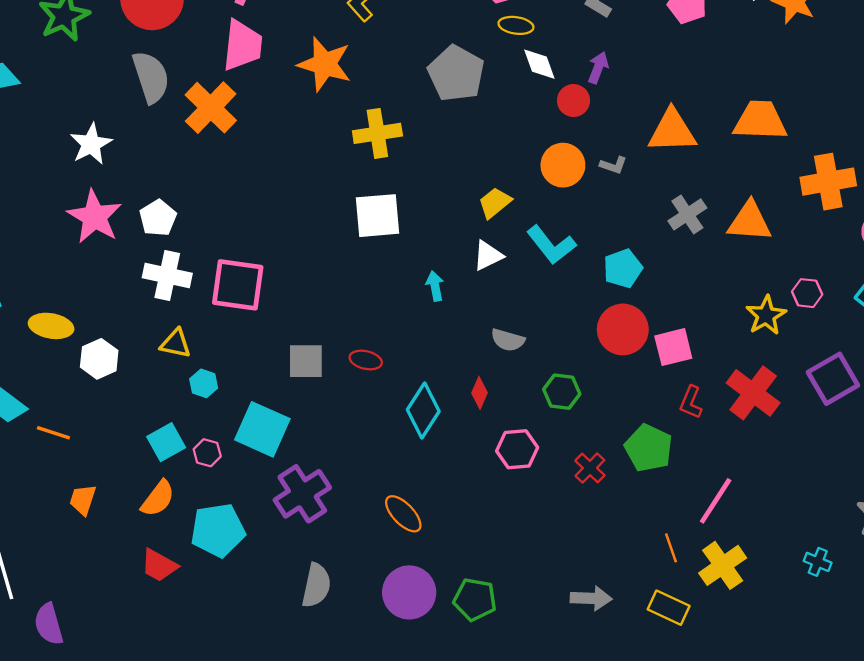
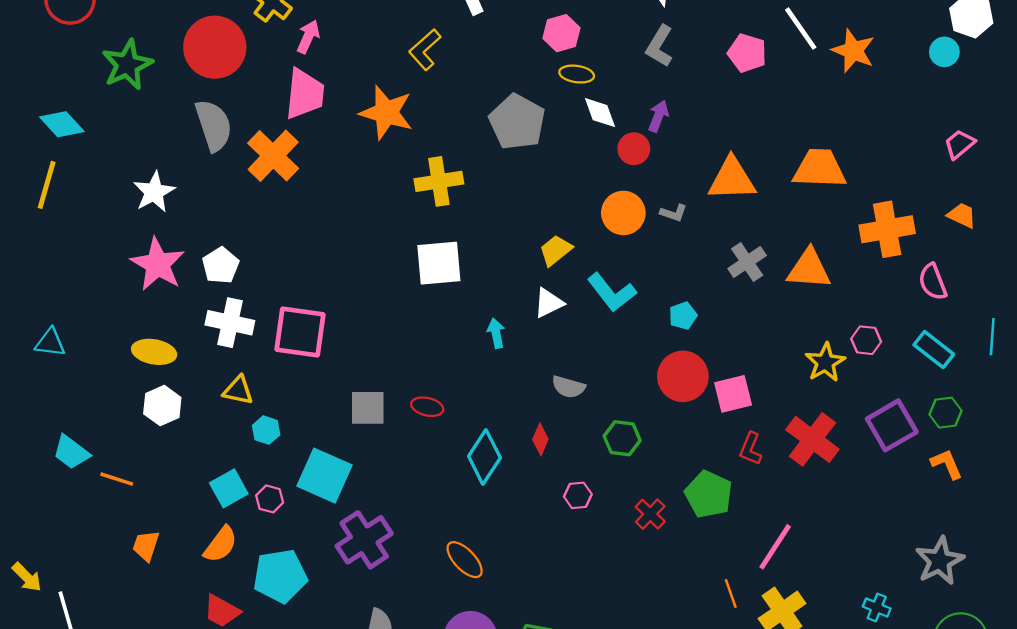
cyan pentagon: (623, 268) -> (683, 316), size x0.7
yellow ellipse: (51, 326) -> (154, 352), moved
pink hexagon: (517, 449) -> (578, 495), size x0.7

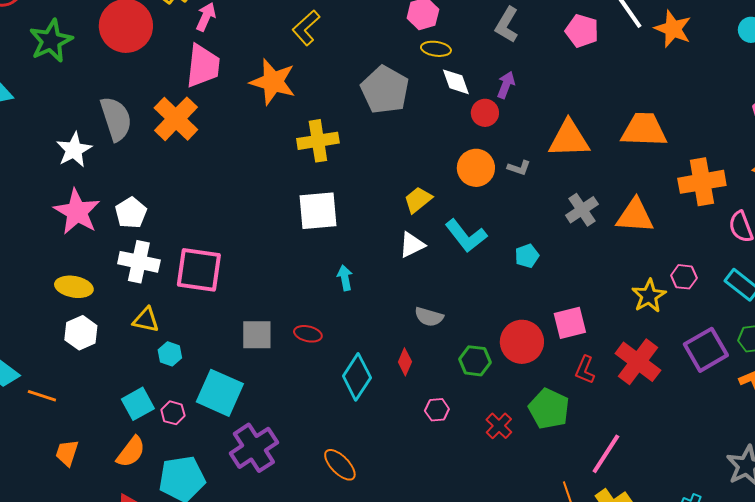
gray semicircle: (214, 125) -> (116, 119), moved
cyan arrow: (496, 333) -> (345, 278), moved
red circle: (683, 376) -> (522, 342), moved

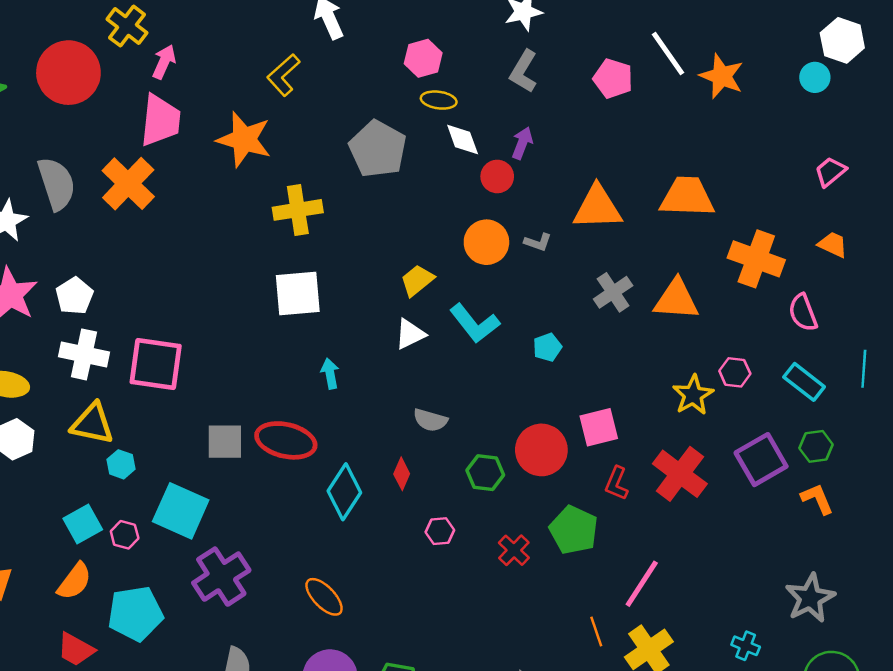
orange cross: (702, 182) -> (756, 259), turned 30
yellow triangle: (146, 320) -> (92, 424), size x1.4
red ellipse: (308, 334) -> (286, 440), size x1.8

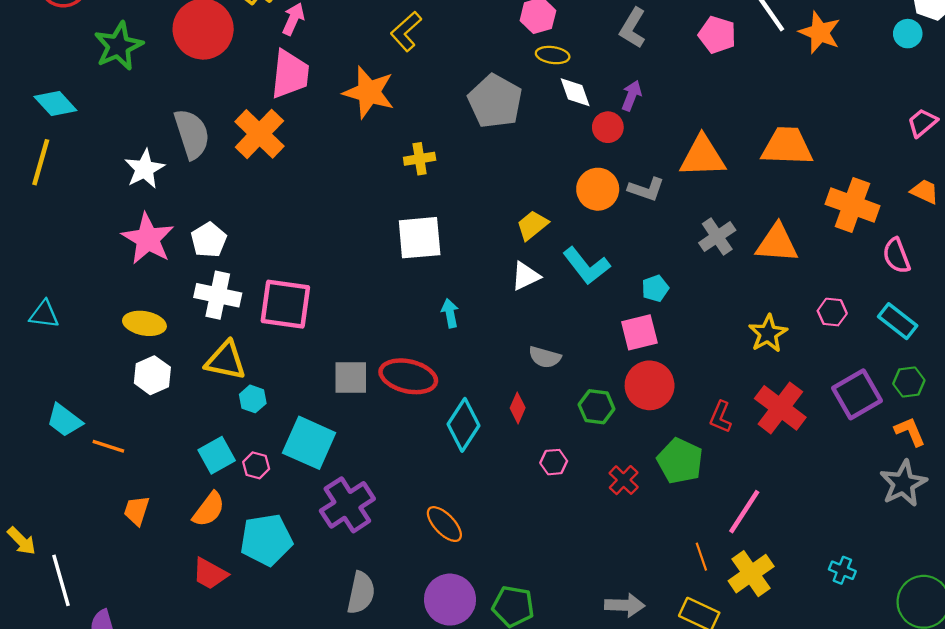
yellow cross: (298, 210) -> (420, 159), size x0.7
gray L-shape: (538, 242) -> (646, 189), size x1.4
yellow star: (693, 395) -> (768, 333), moved
pink square: (599, 427) -> (639, 332), moved
gray star: (810, 598) -> (903, 483), moved

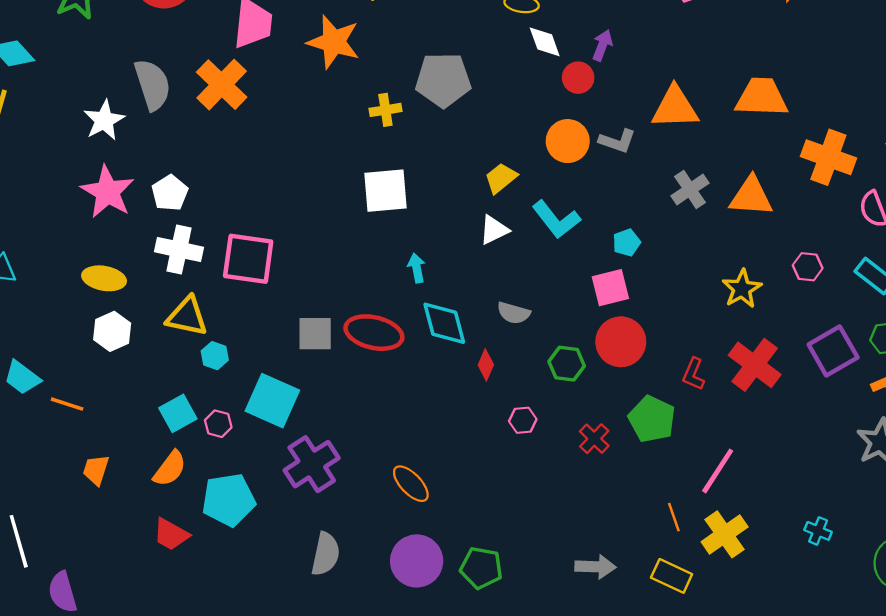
gray pentagon: (495, 101) -> (443, 80), moved, turned -30
cyan diamond: (464, 425) -> (444, 323), moved, turned -48

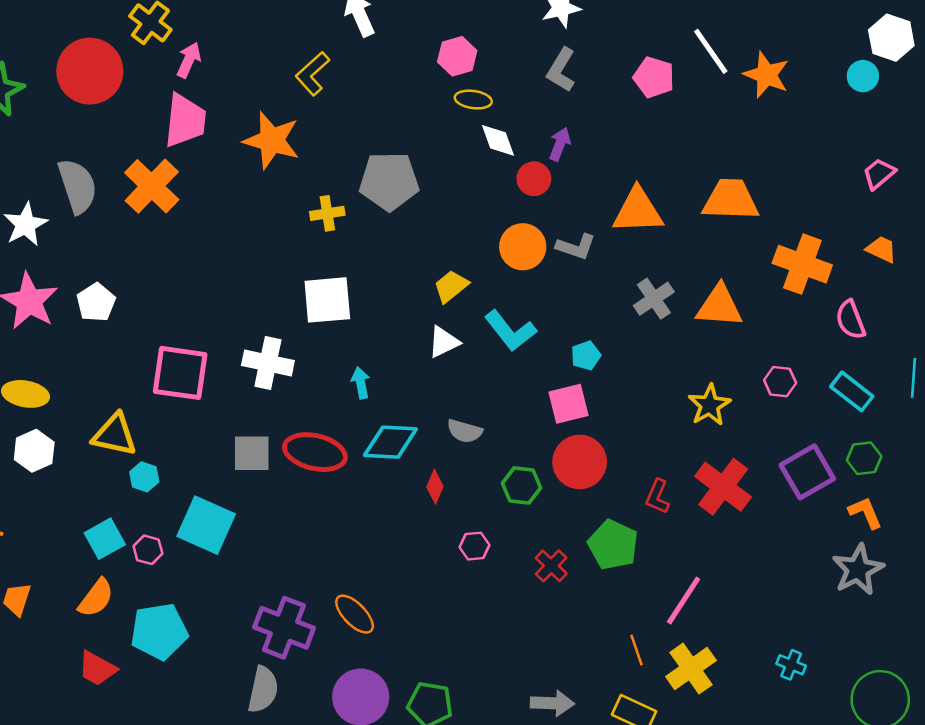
white cross: (179, 249) -> (268, 363), moved
cyan diamond: (444, 323) -> (390, 442), turned -72
purple cross: (312, 464) -> (284, 628), moved, turned -36

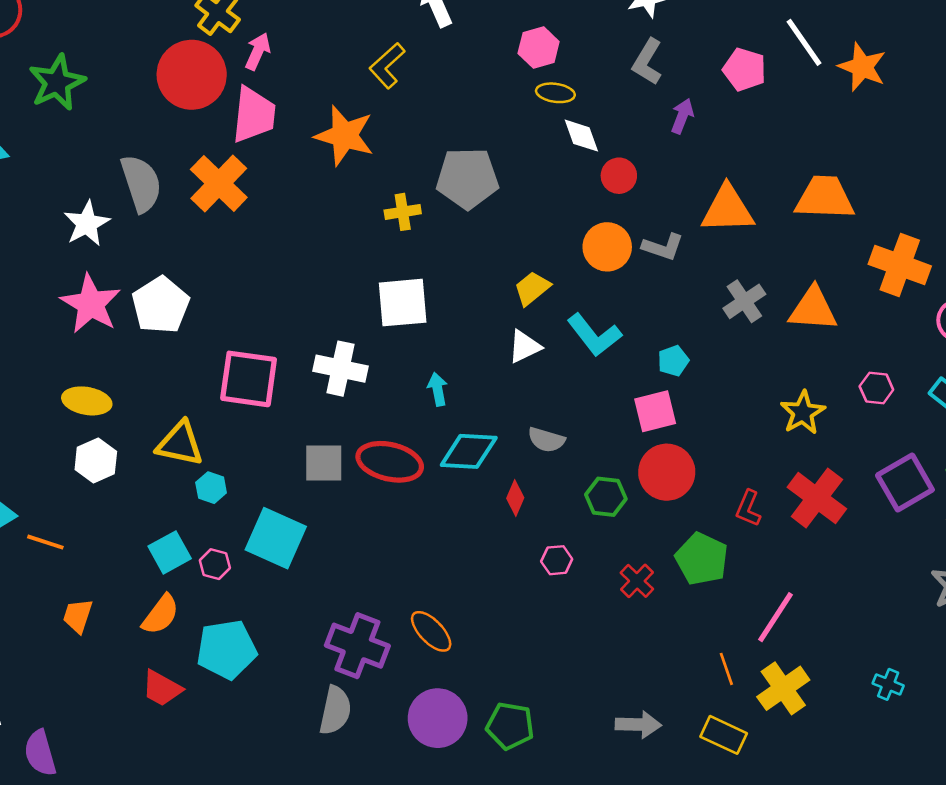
red circle: (90, 71) -> (192, 75), moved
purple arrow: (560, 144) -> (682, 116), moved
white pentagon: (96, 302) -> (161, 305), size x1.4

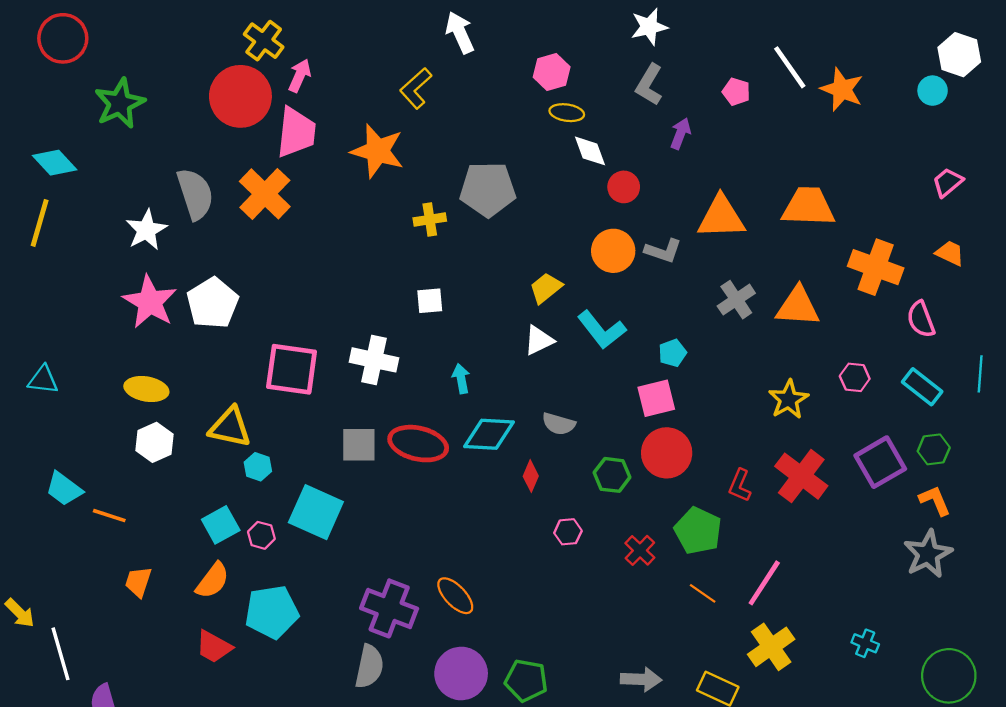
pink pentagon: (744, 70) -> (736, 92), size x0.7
white square: (403, 303) -> (430, 301), size x0.6
orange line: (726, 669) -> (703, 593), moved, turned -36

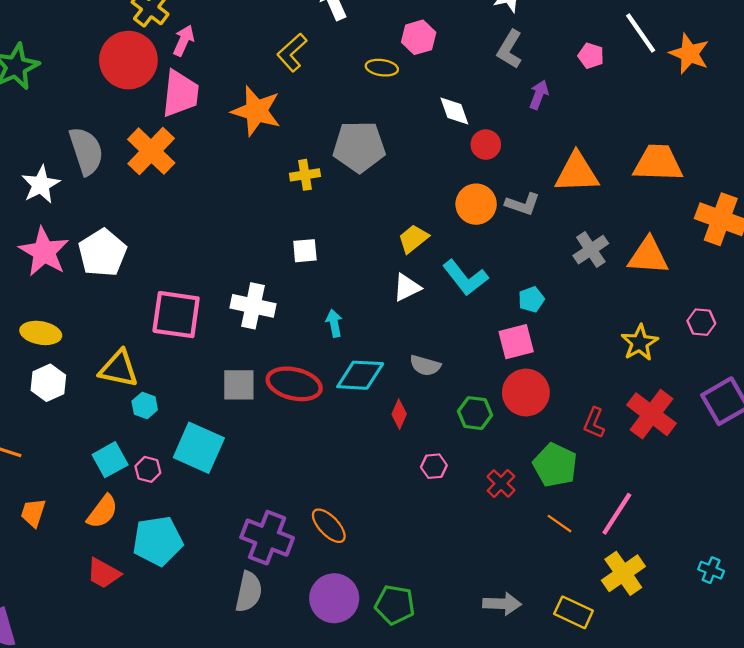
yellow ellipse: (567, 113) -> (382, 68), moved

